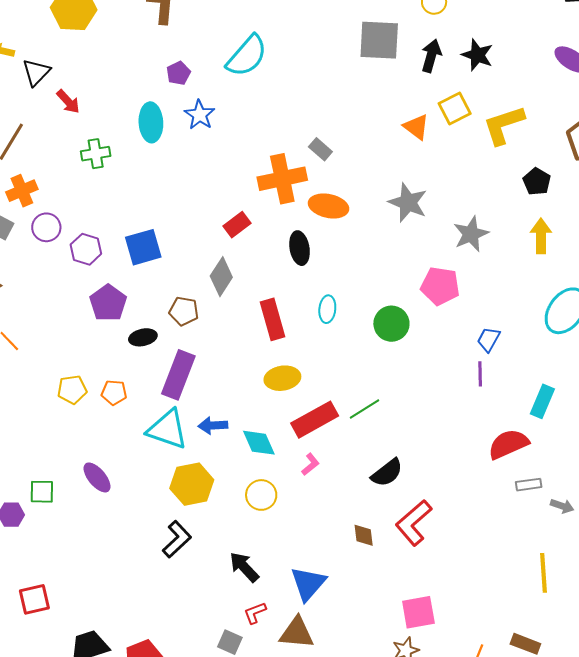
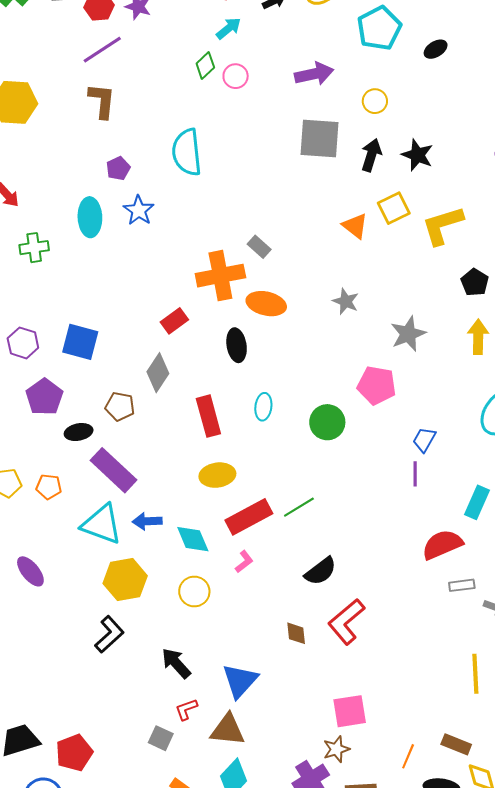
cyan semicircle: (247, 56) -> (187, 152), turned 132
gray star: (408, 203) -> (346, 301), size x0.7
blue square: (143, 247) -> (80, 342), turned 30
purple rectangle: (178, 375) -> (113, 470), turned -69

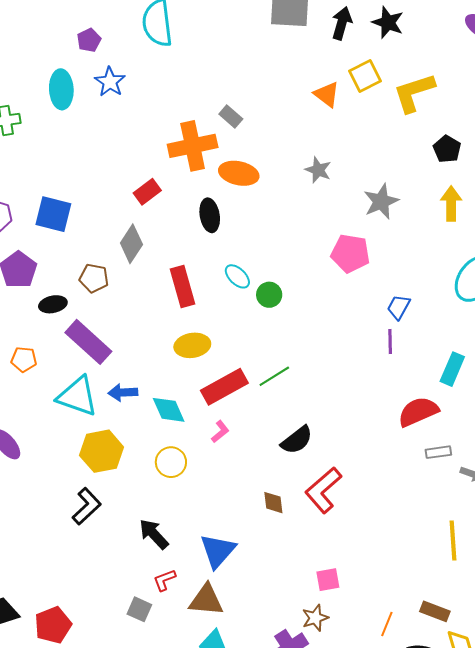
cyan ellipse: (263, 407) -> (237, 276), turned -52
green circle: (327, 422) -> (269, 295), moved, size x0.7
pink square: (350, 711) -> (328, 580), size x0.7

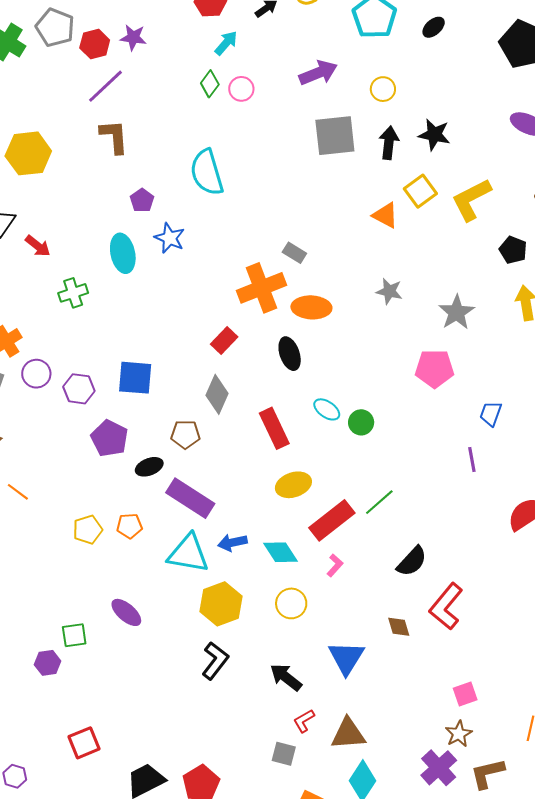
purple line: (390, 342) -> (472, 460), moved
blue triangle: (218, 551) -> (346, 658), moved

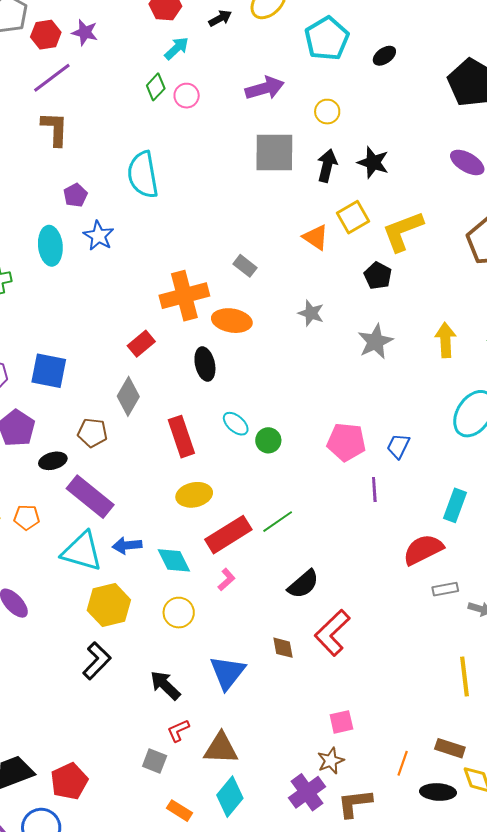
black pentagon: (513, 250) -> (378, 276), moved
gray rectangle: (294, 253) -> (245, 266), moved
pink pentagon: (434, 369) -> (346, 442), moved

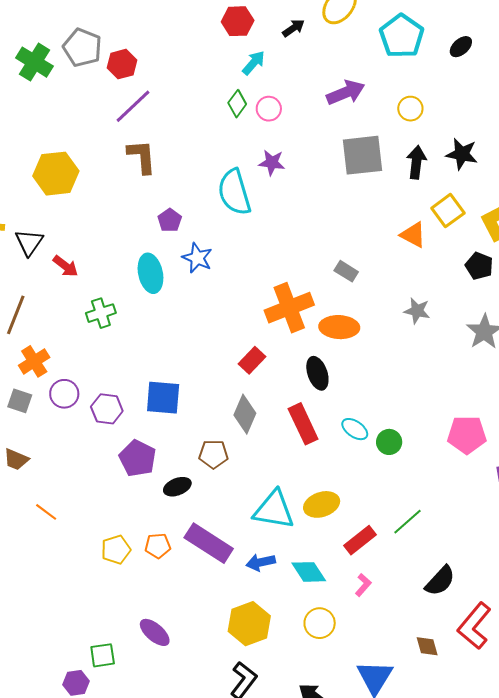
purple star: (85, 32) -> (272, 163), moved
red rectangle: (181, 437) -> (303, 424), moved
purple rectangle: (90, 497) -> (209, 543), moved
red rectangle: (228, 535) -> (360, 540), size x0.7
cyan triangle: (82, 551) -> (274, 510), moved

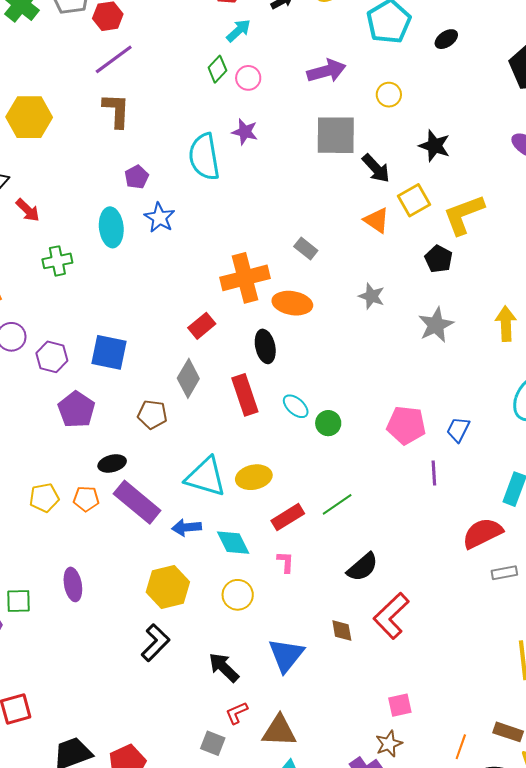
black arrow: (416, 162) -> (376, 168), moved, turned 124
black ellipse: (177, 487) -> (112, 463), moved
pink L-shape: (363, 585) -> (286, 562), turned -45
purple ellipse: (155, 632) -> (73, 584), turned 32

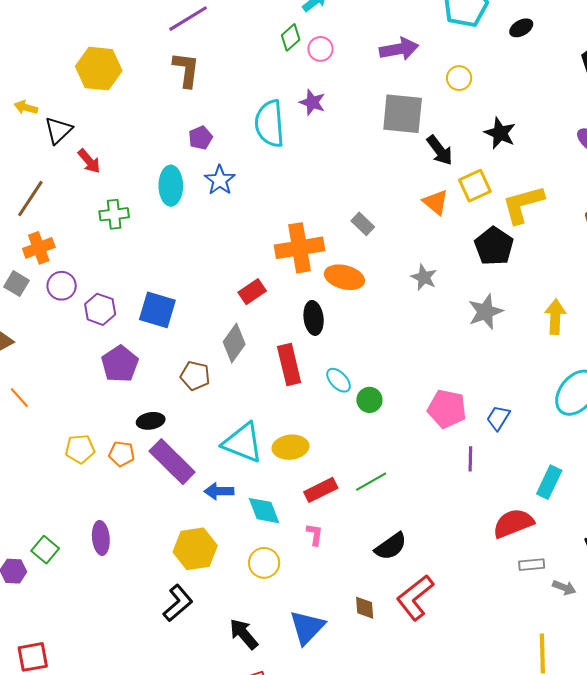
black pentagon: (439, 259) -> (494, 246), size x1.4
green square: (18, 601) -> (45, 550), turned 36

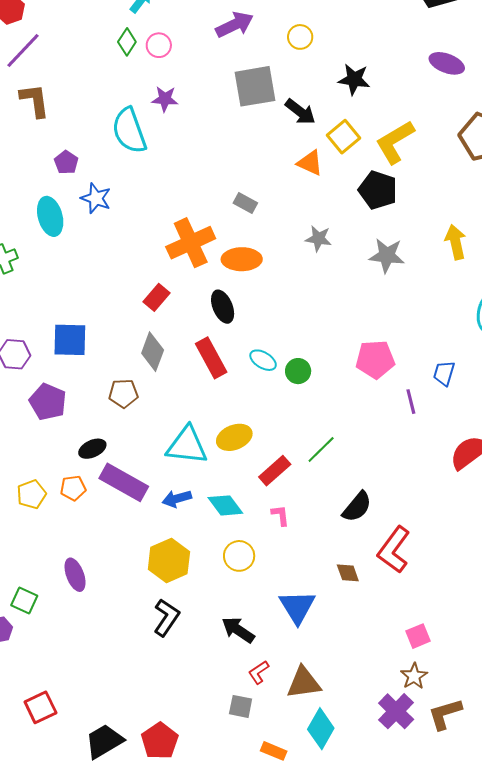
gray star: (485, 312) -> (387, 255), turned -30
blue trapezoid: (498, 418) -> (444, 373), moved

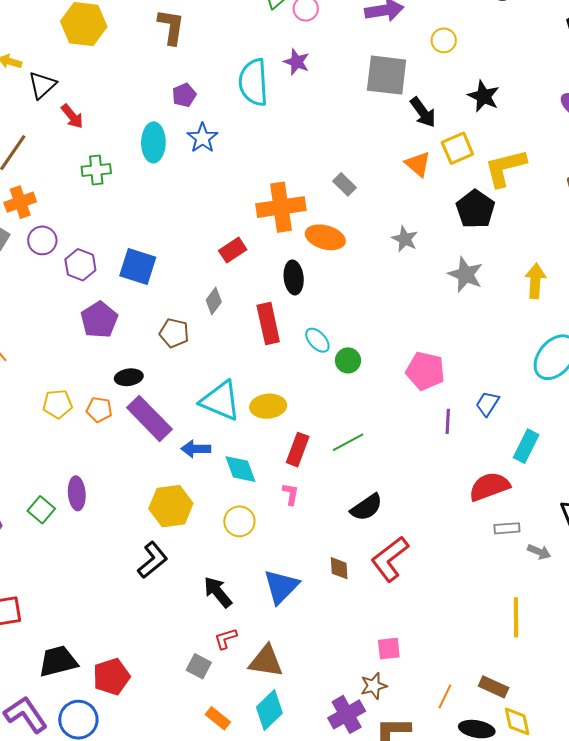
gray diamond: (153, 352) -> (214, 301), size x0.7
red rectangle: (275, 471) -> (298, 450), turned -44
green square: (24, 601) -> (41, 510), moved

